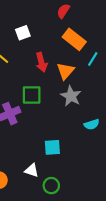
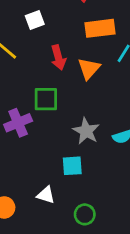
orange rectangle: (74, 39) -> (100, 28), turned -45
gray star: (71, 96) -> (86, 131), moved
green circle: (51, 186) -> (85, 214), moved

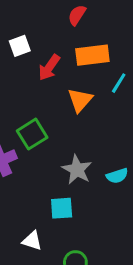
red arrow: (58, 57) -> (49, 68), moved, turned 50
green square: (46, 99) -> (32, 134), turned -32

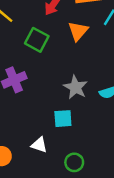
green square: (32, 134) -> (37, 40), moved, turned -30

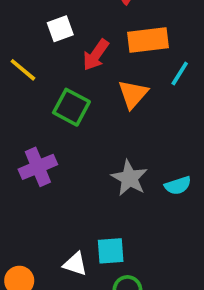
cyan square: (63, 119) -> (111, 251), moved

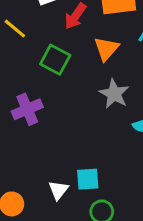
gray star: (129, 178) -> (114, 94), moved
white triangle: (75, 264) -> (58, 190), turned 50

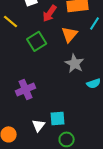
green square: (55, 60) -> (37, 41), turned 30
purple cross: (27, 109) -> (26, 89), moved

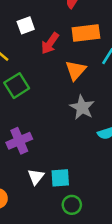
green square: (37, 41) -> (17, 86), moved
white triangle: (39, 125) -> (36, 177), moved

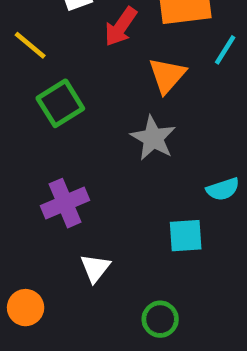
gray star: (82, 107) -> (153, 138), moved
cyan square: (60, 178) -> (186, 236), moved

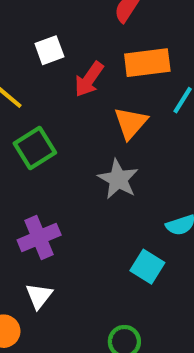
cyan square: (186, 236) -> (147, 267), turned 36
white triangle: (95, 268) -> (39, 296), moved

